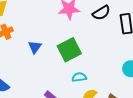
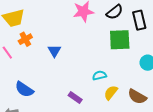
green square: (69, 50) -> (120, 40), moved, turned 30

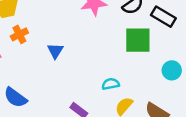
black rectangle: (139, 20) -> (163, 17), turned -48

